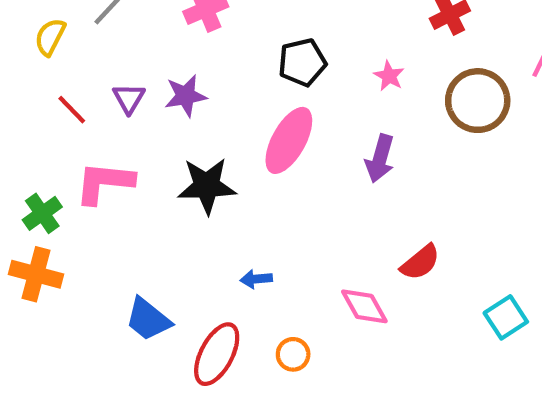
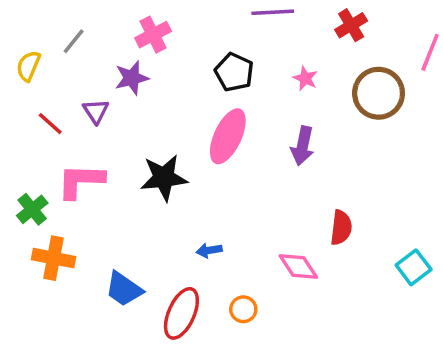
black pentagon: (302, 62) -> (234, 72), turned -30
purple star: (186, 96) -> (132, 78), moved
red semicircle: (420, 262) -> (341, 228), turned -40
orange cross: (36, 274) -> (54, 258), moved

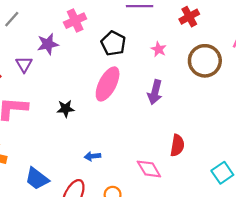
pink cross: (153, 35) -> (75, 21), moved
black star: (164, 178) -> (66, 109), size x0.6

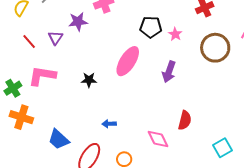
black pentagon: (113, 43) -> (151, 27), moved, turned -30

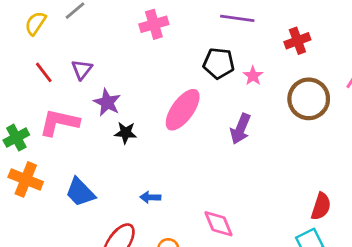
purple star: (78, 22) -> (107, 102), moved, turned 30
red semicircle: (185, 120) -> (321, 206), moved
blue trapezoid: (59, 139) -> (80, 192), moved

